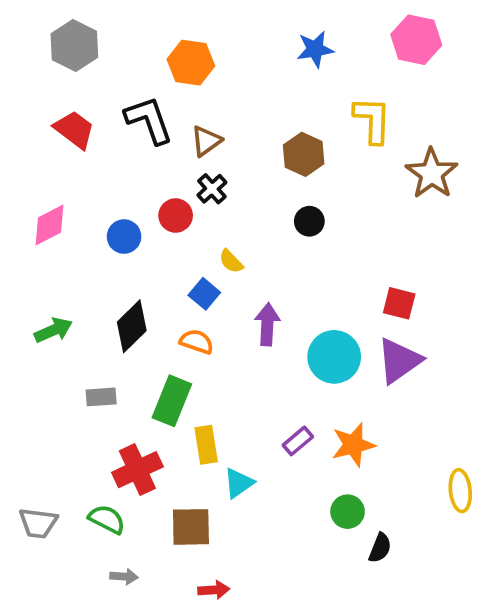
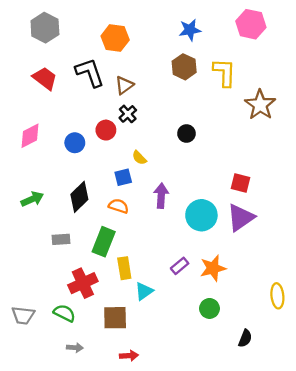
brown hexagon: (304, 154) -> (184, 67), moved
blue square: (204, 294) -> (123, 177), turned 36
black semicircle: (380, 548) -> (245, 338), moved

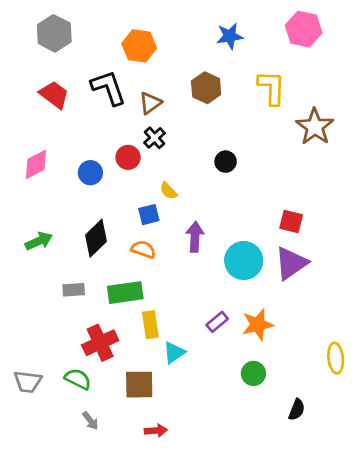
brown hexagon: (184, 67) -> (206, 88), moved
green rectangle: (104, 242) -> (125, 293), turned 60
gray arrow: (75, 348) -> (90, 421), turned 49

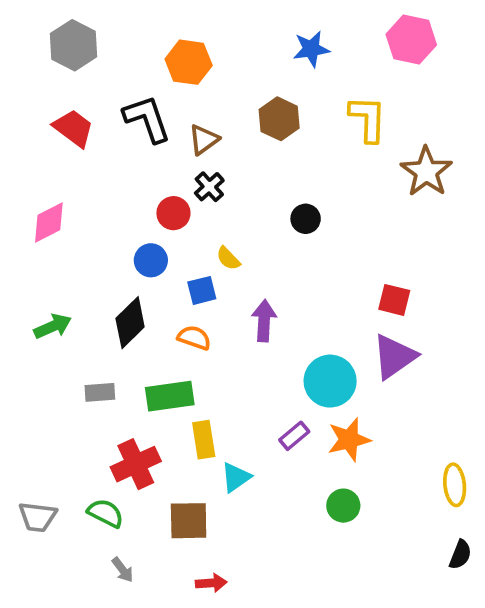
blue circle: (90, 173) -> (151, 260), moved
cyan circle: (244, 261) -> (330, 381), moved
black semicircle: (297, 410) -> (460, 555), moved

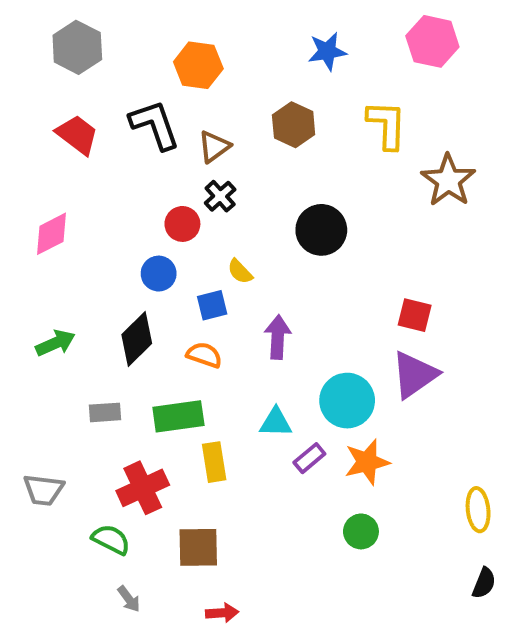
black circle: (306, 219) -> (321, 230), size x1.6
cyan triangle: (236, 477) -> (276, 422), moved, turned 36
gray trapezoid: (38, 517) -> (44, 490), moved

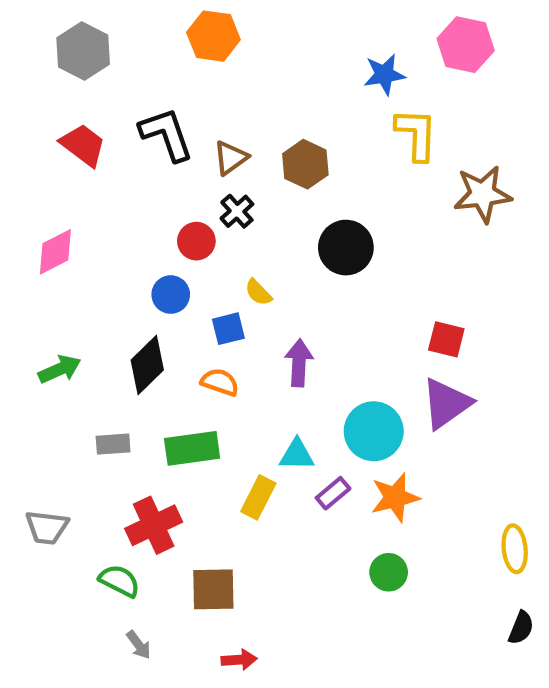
blue star: (327, 51) -> (384, 74), moved
orange hexagon: (198, 65) -> (213, 36), moved
brown hexagon: (294, 125) -> (305, 164), moved
brown star: (448, 180) -> (483, 194), turned 30
yellow rectangle: (214, 462) -> (258, 497), moved, turned 36

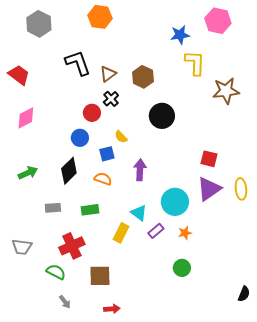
red trapezoid: (83, 145) -> (19, 75), moved
green rectangle: (192, 448) -> (90, 210), size x0.7
cyan triangle: (297, 455) -> (139, 213), turned 36
orange star: (395, 497) -> (185, 233), size x0.6
yellow ellipse: (515, 549) -> (241, 189), moved

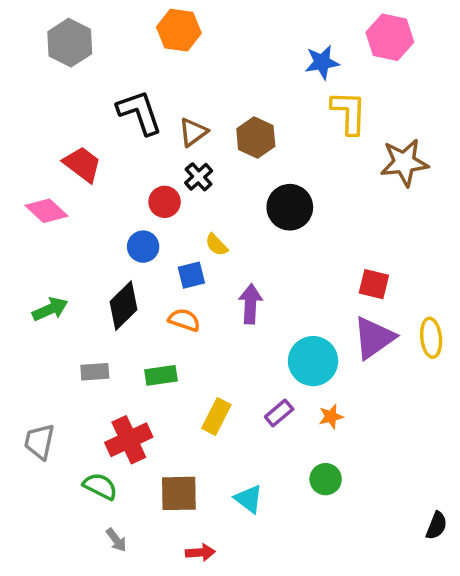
red trapezoid: (19, 75) -> (82, 164), moved
pink diamond: (26, 118) -> (46, 211), turned 70
cyan triangle: (139, 213) -> (249, 499), moved
gray trapezoid: (22, 247) -> (39, 442), turned 95

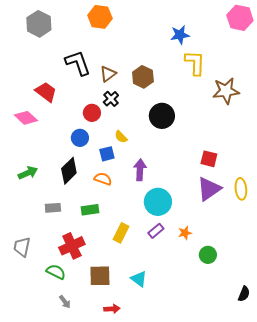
pink hexagon: (390, 37) -> (240, 18), moved
cyan circle: (313, 361) -> (158, 202), moved
green circle: (326, 479) -> (208, 255), moved

